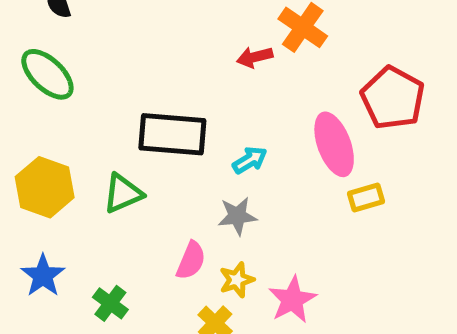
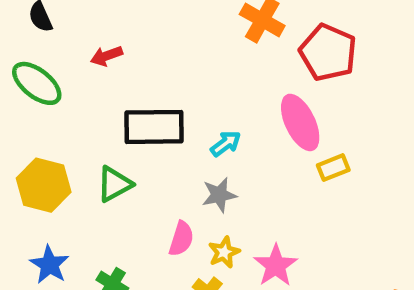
red arrow: (255, 57) -> (106, 56), moved
red pentagon: (393, 98) -> (328, 52), moved

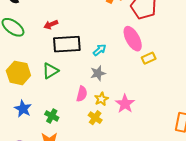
red arrow: (106, 56) -> (51, 25), moved

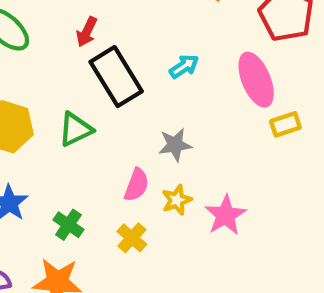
red arrow: (51, 25) -> (87, 32), turned -48
black rectangle: (67, 44) -> (116, 77), turned 56
cyan arrow: (100, 50) -> (184, 66), moved
yellow cross: (95, 118) -> (132, 238), moved

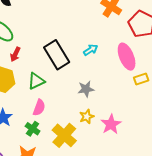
red arrow: (87, 32) -> (15, 54), moved
pink semicircle: (137, 185) -> (39, 108), moved
yellow cross: (132, 238) -> (64, 135), size x1.6

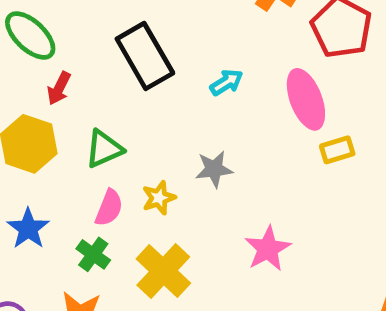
black rectangle: (57, 55) -> (145, 56), moved
yellow star: (87, 117) -> (159, 198), moved

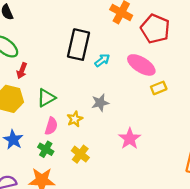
black rectangle: (145, 56) -> (79, 45), moved, turned 48
pink ellipse: (306, 99) -> (141, 65), turned -32
yellow cross: (163, 271) -> (80, 154), size x0.7

